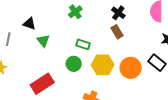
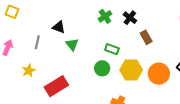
black cross: (118, 13) -> (130, 18), moved
red rectangle: (42, 84) -> (56, 86), moved

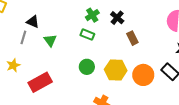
black triangle: (59, 27) -> (33, 22), moved
green triangle: (72, 44) -> (50, 40), moved
green rectangle: (112, 49) -> (87, 35), moved

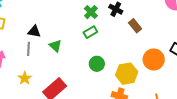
green rectangle: (87, 35) -> (90, 32), turned -40
yellow hexagon: (116, 70) -> (127, 74), moved

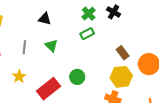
brown rectangle: (135, 26) -> (123, 53), moved
black triangle: (34, 31) -> (45, 19), moved
green circle: (97, 64) -> (77, 77), moved

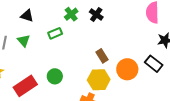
green rectangle: (87, 34) -> (55, 33), moved
green triangle: (51, 46) -> (24, 41), moved

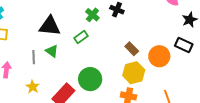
black triangle: (27, 16) -> (50, 26), size x1.6
green circle: (55, 76) -> (90, 79), size x1.5

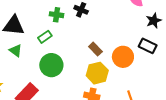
green cross: (92, 15) -> (57, 15), turned -32
green circle: (90, 79) -> (51, 65), moved

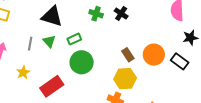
green rectangle: (45, 37) -> (74, 39), moved
orange circle: (123, 57) -> (154, 55), moved

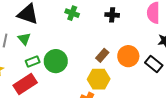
black cross: (121, 13) -> (112, 15), moved, turned -32
green rectangle: (74, 39) -> (33, 61), moved
brown rectangle: (128, 55) -> (102, 55), turned 72

